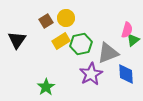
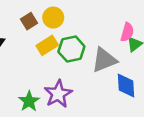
purple star: (91, 74) -> (58, 94), moved

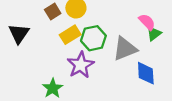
pink semicircle: (127, 32) -> (147, 22), turned -60
purple star: (58, 94) -> (81, 65), moved

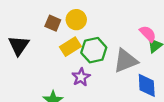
brown square: (53, 11) -> (53, 23), turned -35
purple star: (81, 65) -> (81, 77), size x0.7

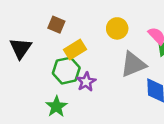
yellow circle: (76, 20) -> (117, 28), moved
green hexagon: (94, 50) -> (66, 71), moved

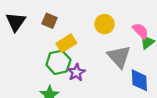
black triangle: (20, 48) -> (16, 22), moved
gray triangle: (133, 64) -> (119, 57), turned -50

